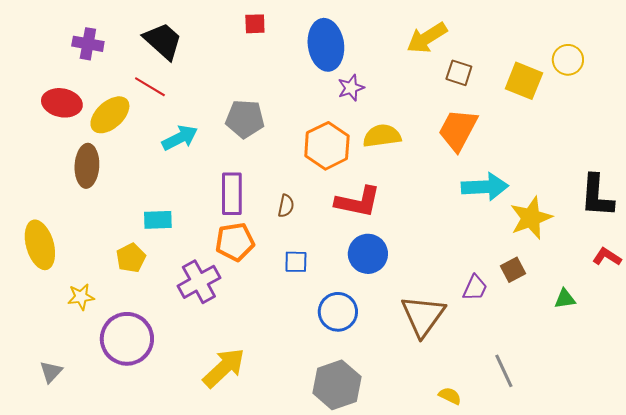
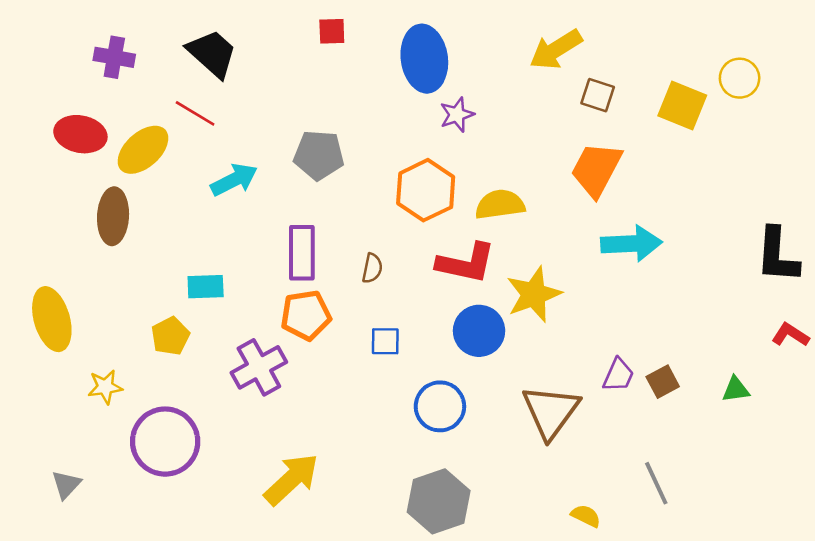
yellow semicircle: (382, 136) -> (500, 204), moved
yellow star: (531, 218) -> (534, 294), moved
brown square: (513, 270) -> (663, 382), moved

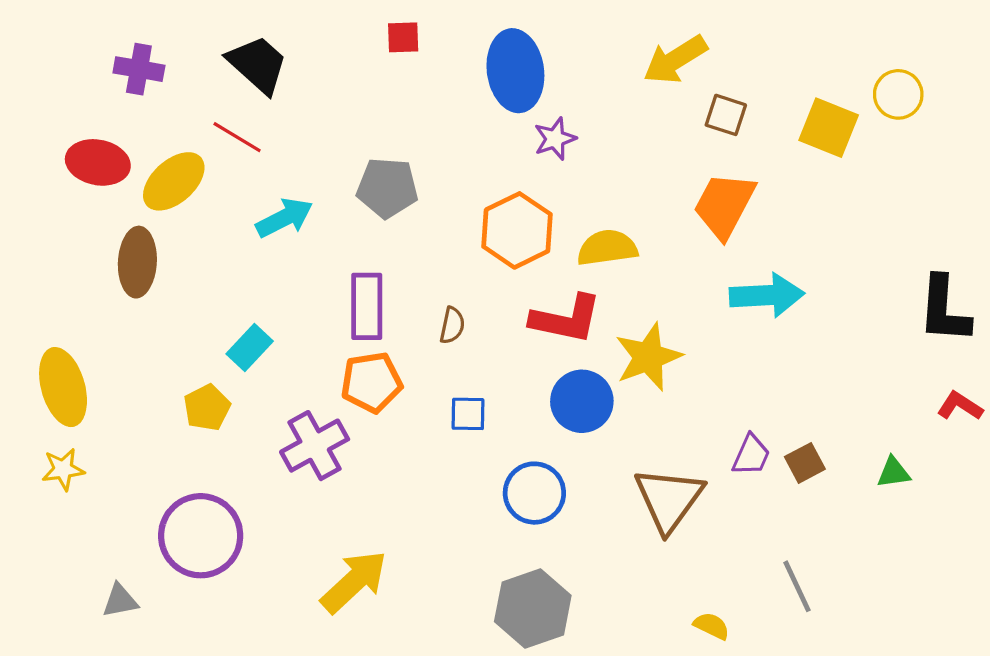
cyan rectangle: (206, 287) -> (250, 347), turned -45
yellow star: (105, 387) -> (63, 469), moved
gray triangle: (66, 485) -> (120, 601), moved, turned 36

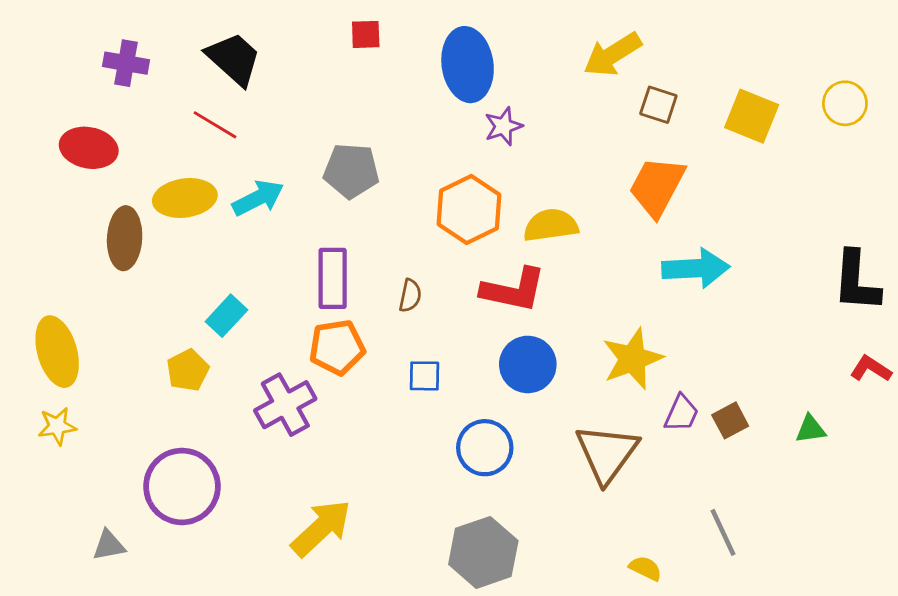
yellow circle: (898, 94) -> (845, 103), moved
yellow ellipse: (174, 181) -> (185, 198), moved, turned 34
yellow star: (648, 357) -> (633, 359), moved

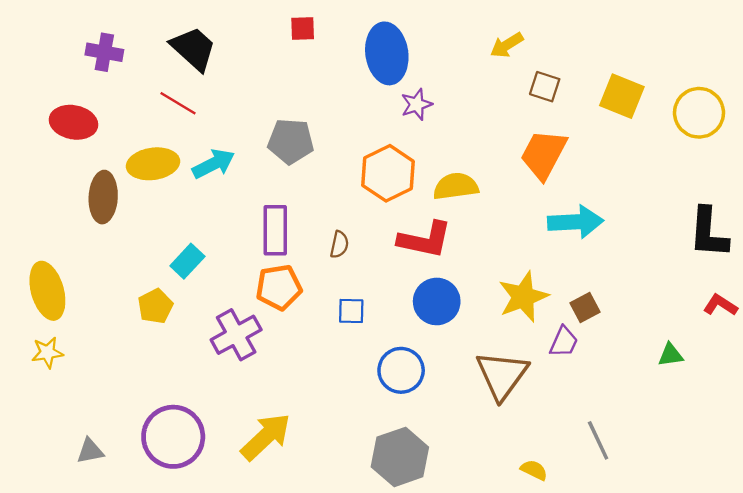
yellow arrow: (612, 55) -> (507, 45), size x0.7
yellow circle: (845, 103) -> (699, 113), moved, size x1.4
brown square: (730, 420) -> (585, 307), moved
purple circle: (182, 486) -> (173, 437), moved

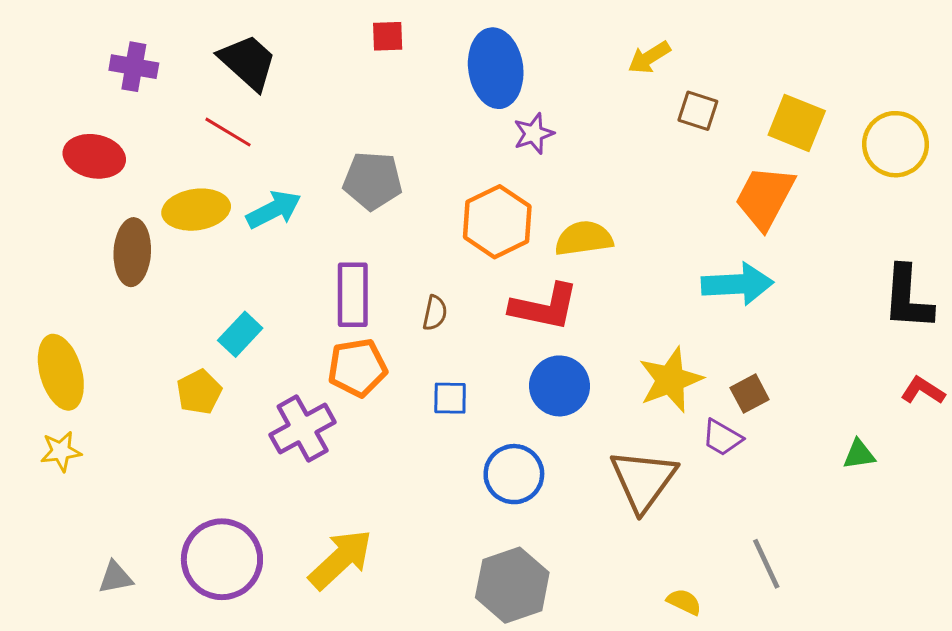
orange trapezoid: (544, 154) -> (765, 197), moved
purple trapezoid: (564, 342) -> (722, 438), turned 96

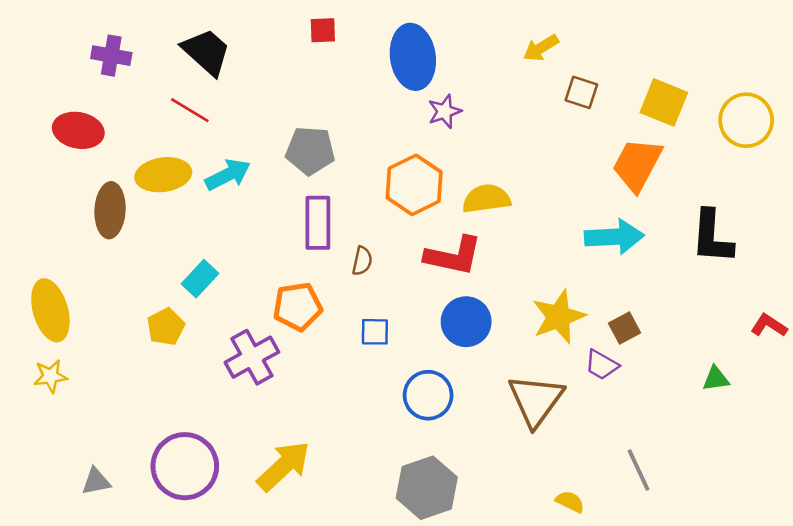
purple rectangle: (353, 295) -> (318, 223), moved
black L-shape: (908, 298) -> (712, 237), moved

